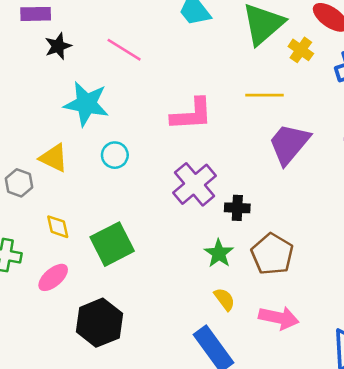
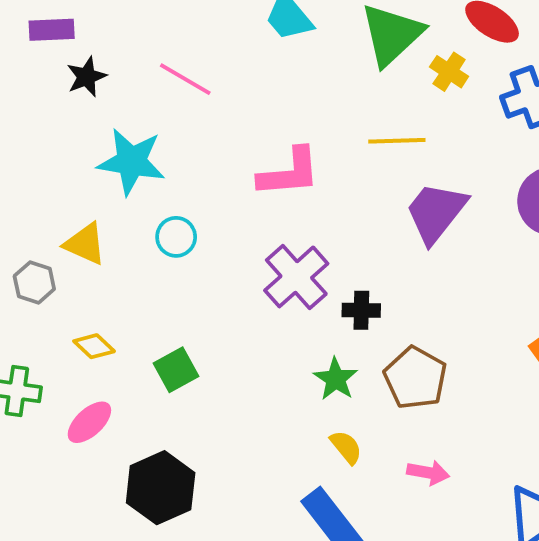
yellow diamond: (58, 227) -> (94, 346), turned -32
green square: (112, 244) -> (176, 370), size x0.7
pink arrow: (279, 318) -> (428, 473), size x0.7

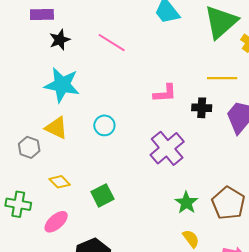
cyan star: (131, 162) -> (62, 85), moved
pink L-shape: (289, 173) -> (165, 93), size x0.7
black cross: (361, 310) -> (202, 108), moved

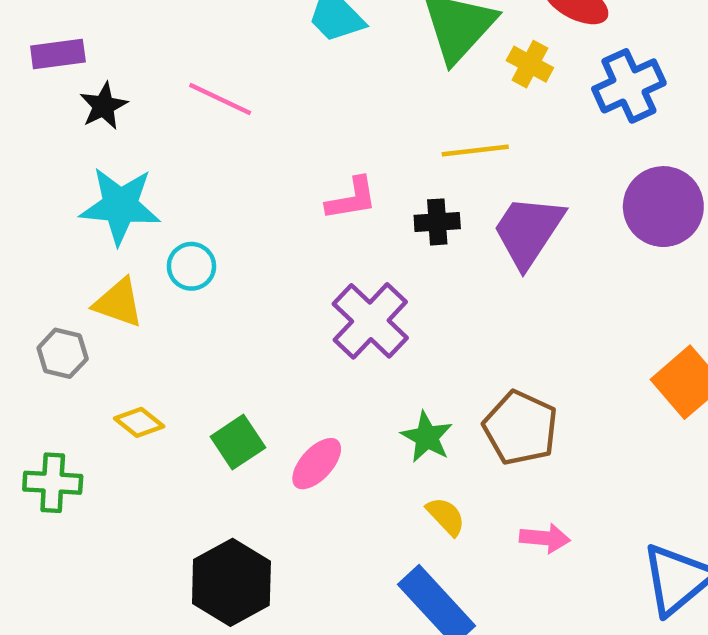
cyan circle: (104, 125) -> (191, 266), moved
pink ellipse: (56, 222) -> (317, 464), moved

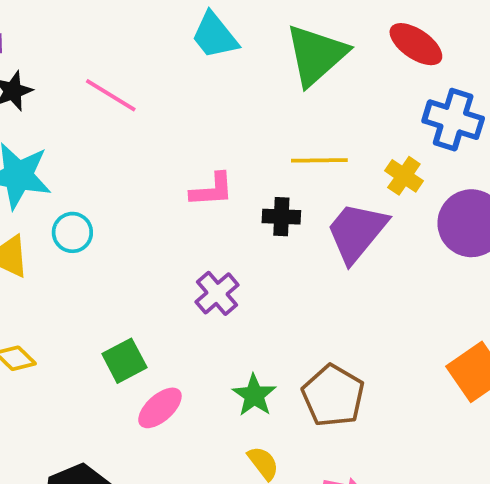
yellow cross: (530, 64) -> (404, 176), moved
blue cross: (629, 86) -> (453, 120), turned 36
purple cross: (370, 321) -> (217, 293), size x0.7
green square: (238, 442) -> (124, 361), moved

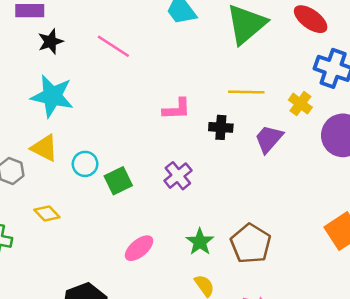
cyan circle: (72, 232) -> (85, 164), moved
purple trapezoid: (357, 232) -> (269, 139), size x0.7
green square: (124, 361) -> (118, 181), moved

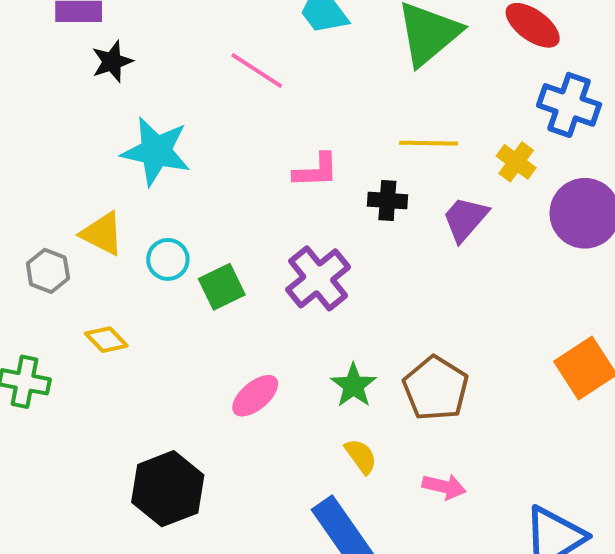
pink line: (113, 46) -> (257, 71), moved
cyan star: (52, 96) -> (156, 151), moved
purple cross: (178, 176) -> (318, 278), size x1.4

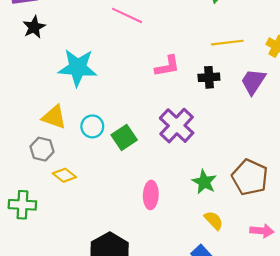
black star: (112, 62) -> (34, 27), moved
gray hexagon: (48, 271) -> (42, 149), moved
pink ellipse: (255, 396) -> (151, 195), turned -40

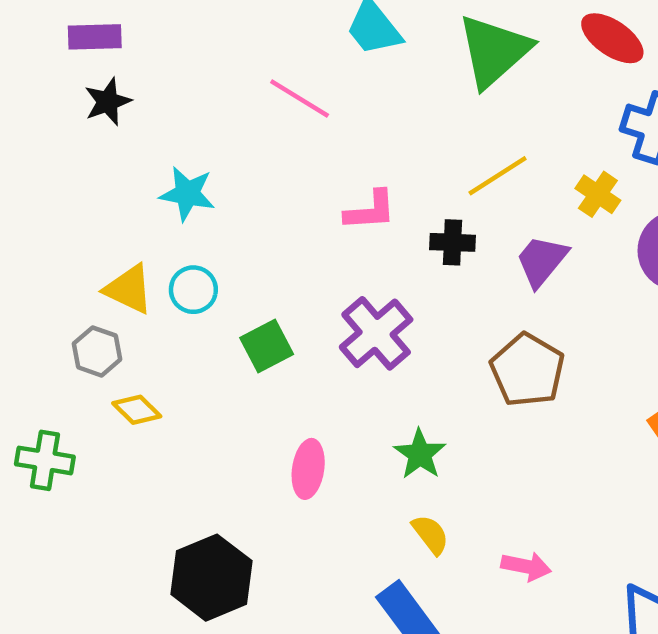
yellow line: (227, 43) -> (498, 176), turned -32
cyan star: (78, 68) -> (187, 194), size x0.7
cyan circle: (92, 126) -> (193, 290), moved
brown pentagon: (250, 177) -> (527, 370), moved

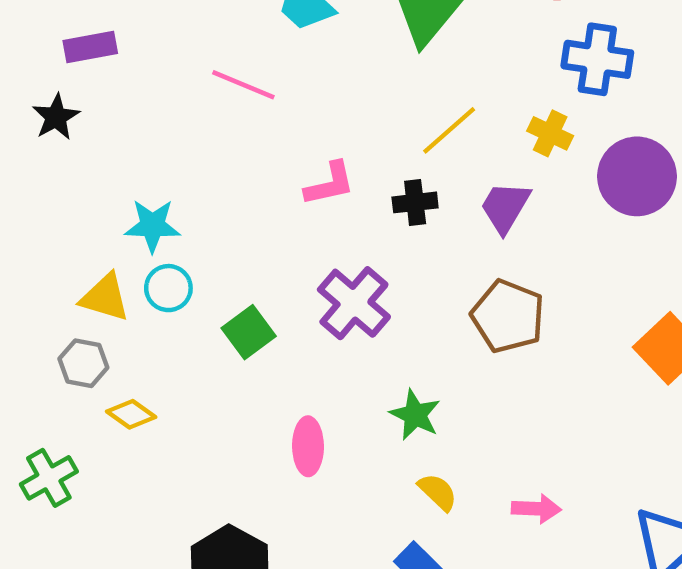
purple rectangle: (95, 37) -> (90, 47), moved
cyan star: (187, 194) -> (152, 226), moved
green cross: (45, 460) -> (49, 478), turned -30

